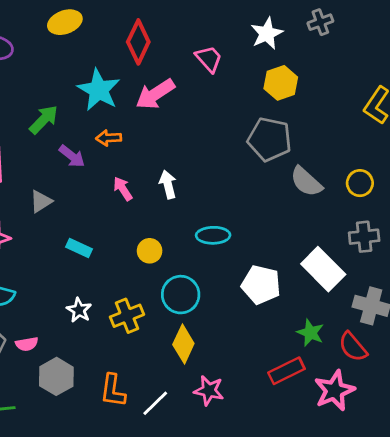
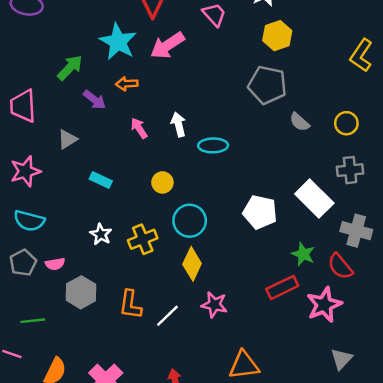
gray semicircle: (306, 182) -> (299, 122), size x0.7
cyan ellipse: (213, 235) -> (213, 145), moved

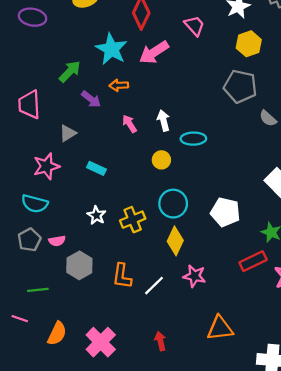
pink star: (25, 171) -> (46, 166), moved
yellow circle: (162, 182) -> (161, 160), moved
white pentagon: (260, 212) -> (225, 212), moved

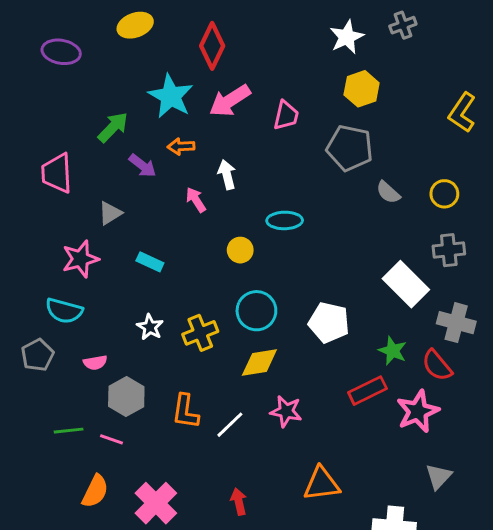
pink trapezoid: (194, 26) -> (286, 115), moved, turned 55
white arrow: (164, 120) -> (227, 175), moved
gray pentagon: (29, 240) -> (37, 355), moved
yellow diamond: (175, 241) -> (259, 363), turned 56
pink line: (20, 319) -> (111, 439), moved

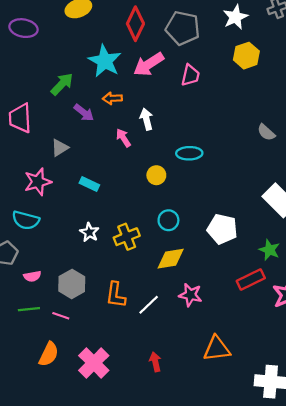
gray pentagon: (350, 148) -> (183, 28), moved
cyan circle: (256, 311) -> (168, 220), size x0.7
pink semicircle: (95, 363) -> (32, 276), moved

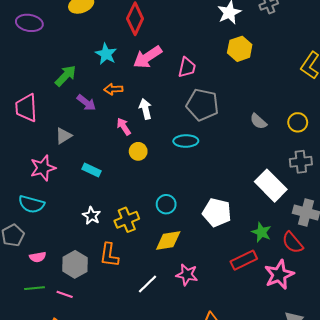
gray pentagon: (183, 28) -> (202, 105), moved
cyan star: (105, 61) -> (106, 54), size x0.7
yellow circle: (156, 175) -> (138, 151), moved
orange L-shape: (116, 295) -> (109, 255), moved

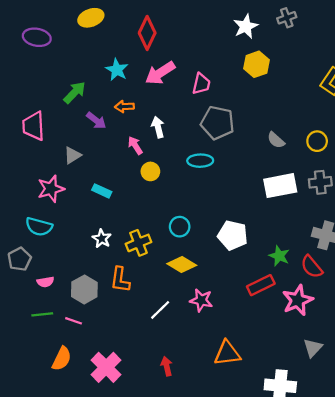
white rectangle: (271, 186) -> (280, 186), moved, turned -56
yellow diamond: (168, 240) -> (182, 265), turned 40

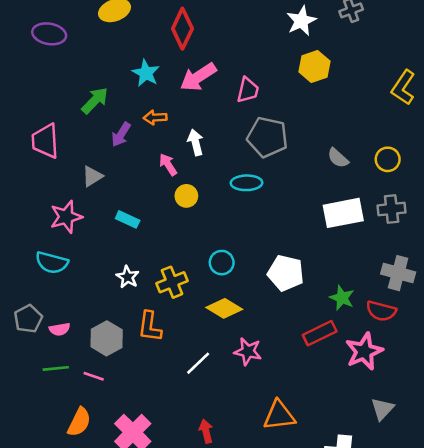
purple arrow: (96, 121) -> (121, 134), turned 84
gray pentagon: (19, 259) -> (28, 319), moved
red semicircle: (312, 267) -> (381, 311), turned -35

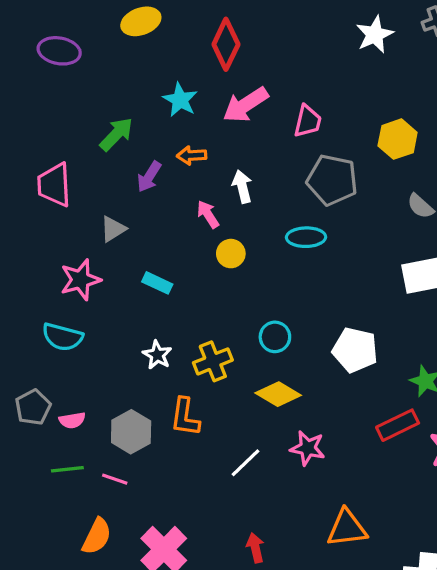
yellow hexagon: (314, 67) -> (398, 139), moved

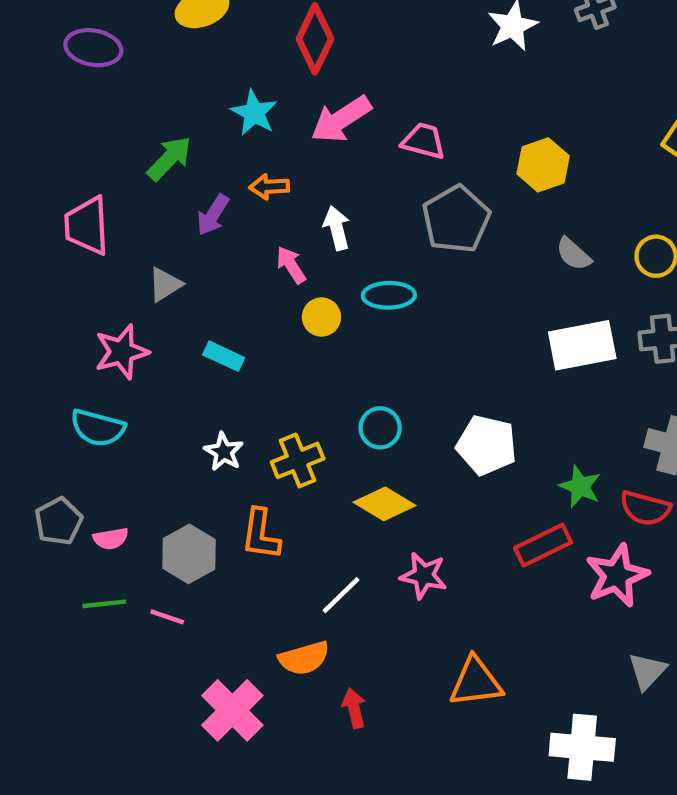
pink trapezoid: (308, 121) -> (424, 141), turned -88
gray pentagon: (332, 180) -> (456, 219), turned 30
cyan ellipse: (306, 237) -> (389, 295), moved
orange semicircle: (97, 536) -> (304, 658), moved, turned 48

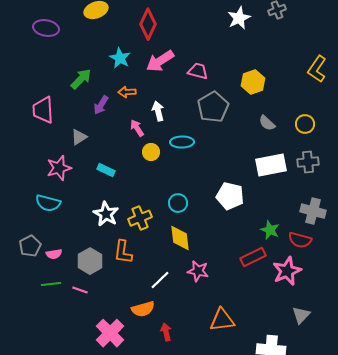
white pentagon: (487, 445) -> (230, 196), moved
white star: (224, 452) -> (106, 214), size x1.4
yellow diamond: (384, 504) -> (180, 238), turned 52

